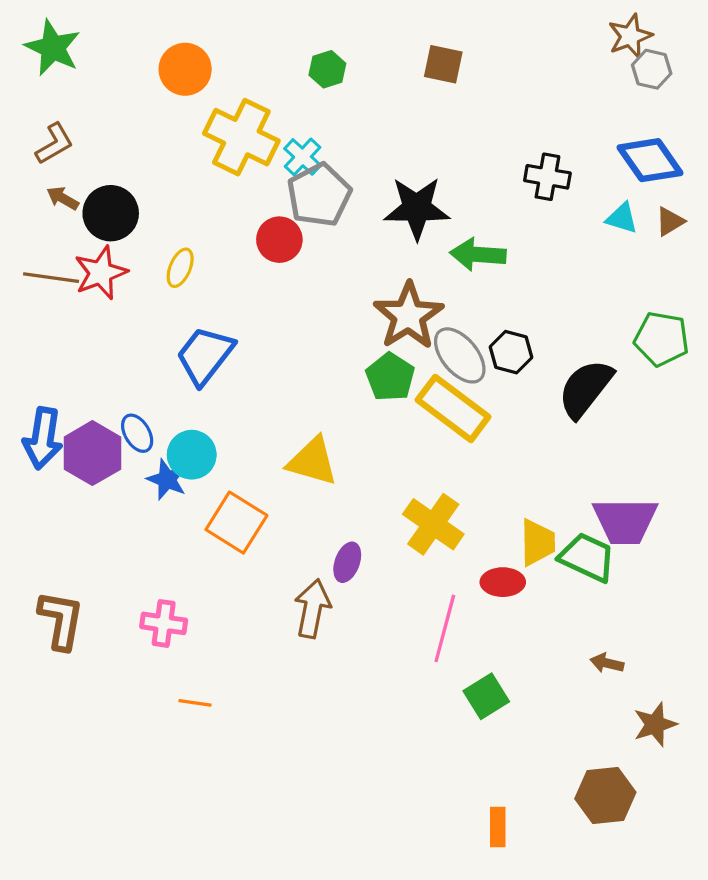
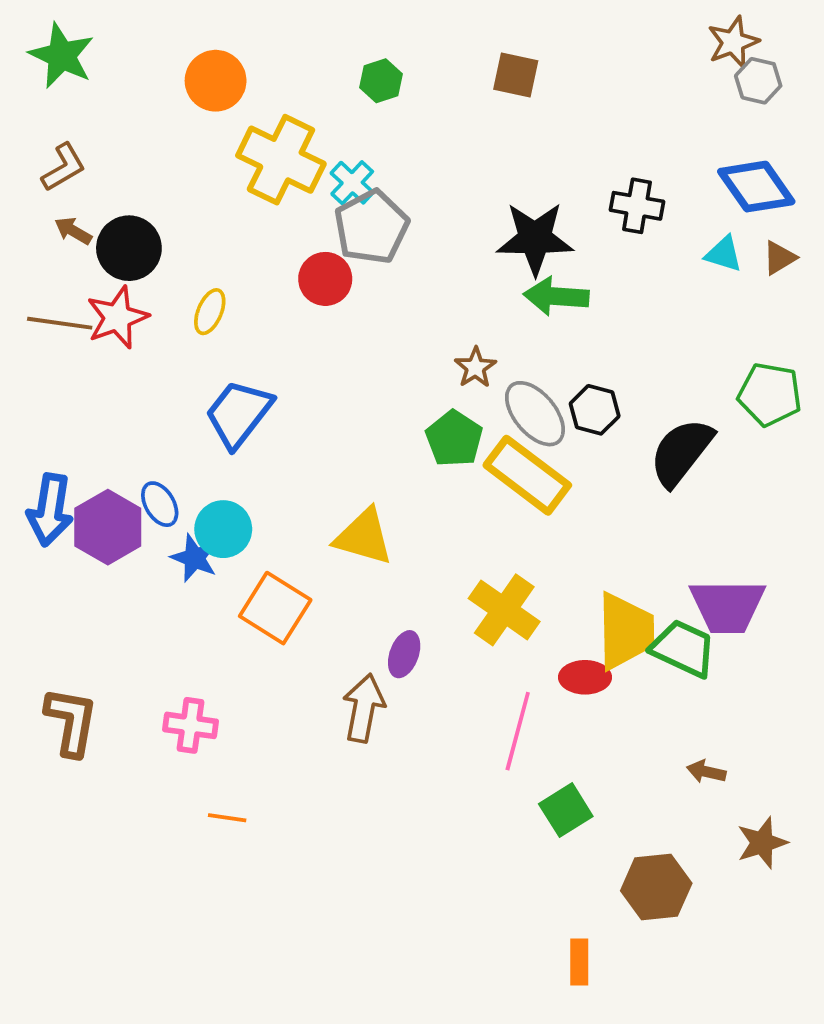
black star: (417, 208) -> (535, 239), moved
brown star: (408, 316) -> (475, 367), size x0.5
yellow trapezoid: (537, 542) -> (625, 631), size x1.4
brown hexagon: (605, 796) -> (656, 887), moved

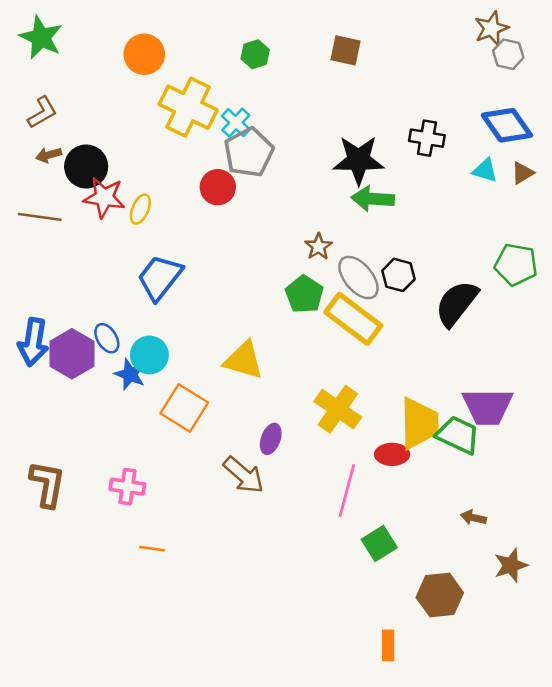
brown arrow: (73, 231) -> (49, 155), turned -45
red star: (117, 317) -> (104, 197), moved, turned 30
brown arrow: (364, 708) -> (244, 475), turned 120

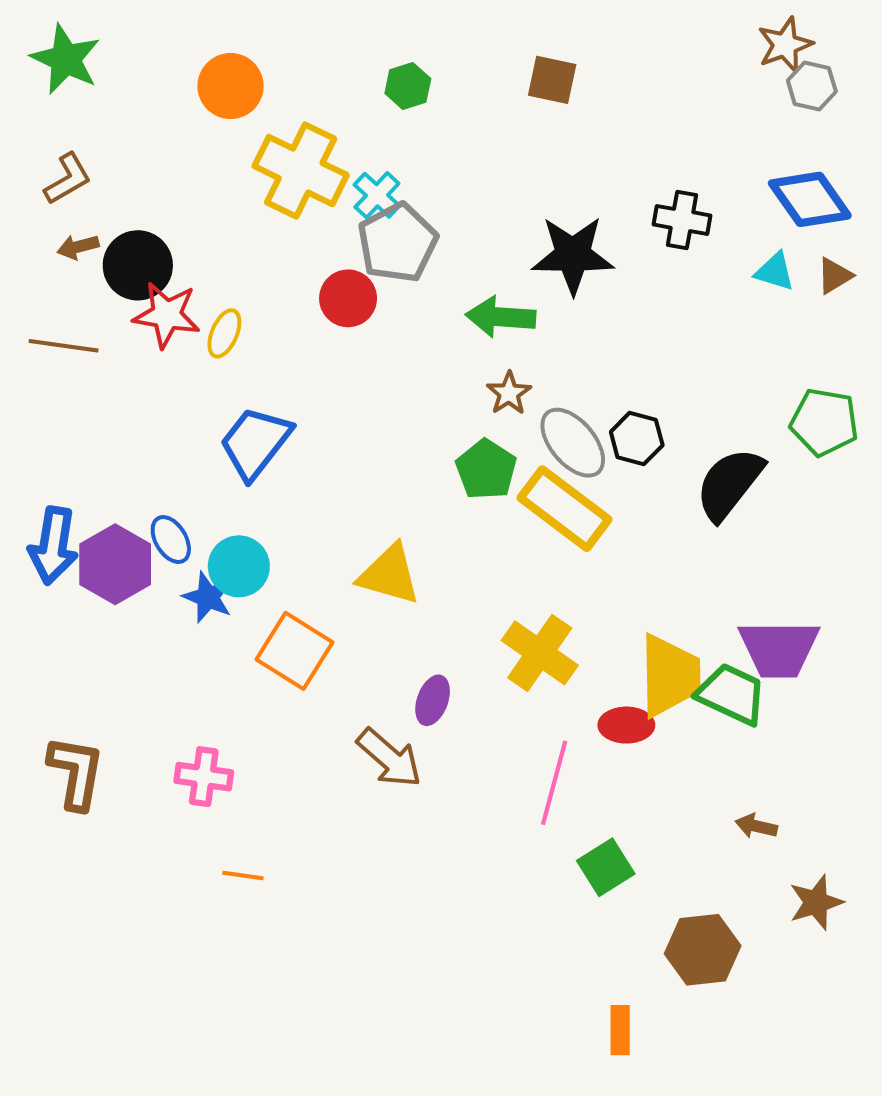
green arrow: (373, 199) -> (501, 317), moved

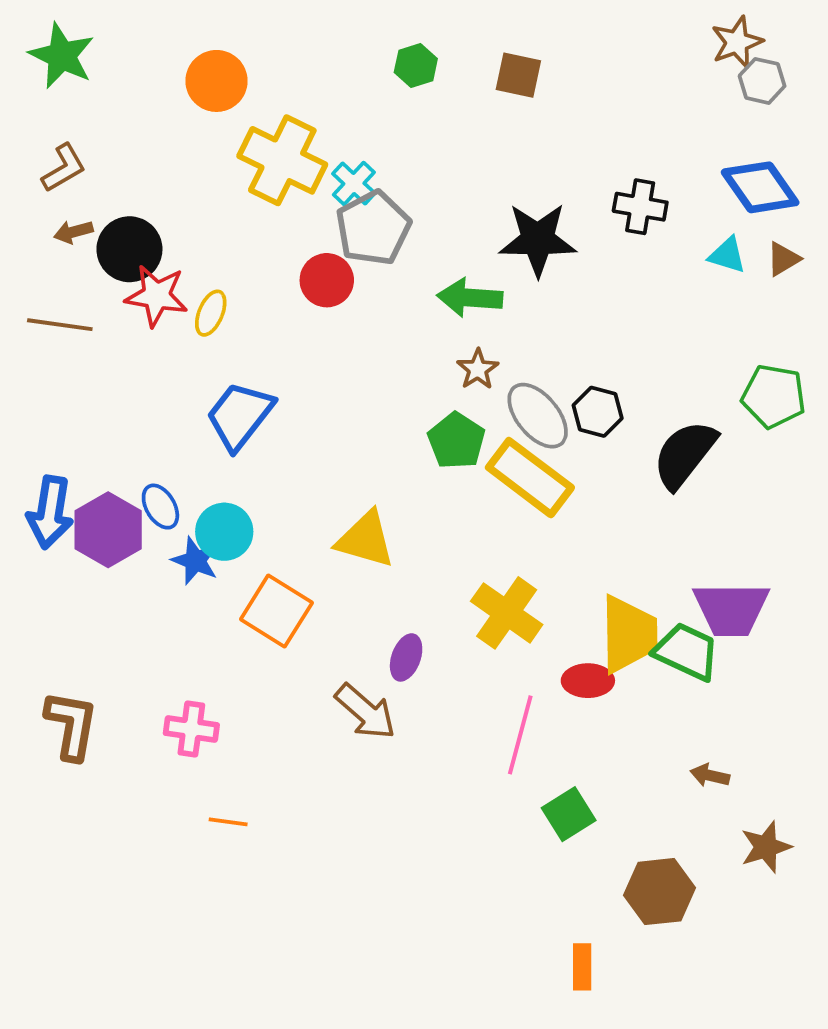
green hexagon: (408, 86) -> (416, 65), moved

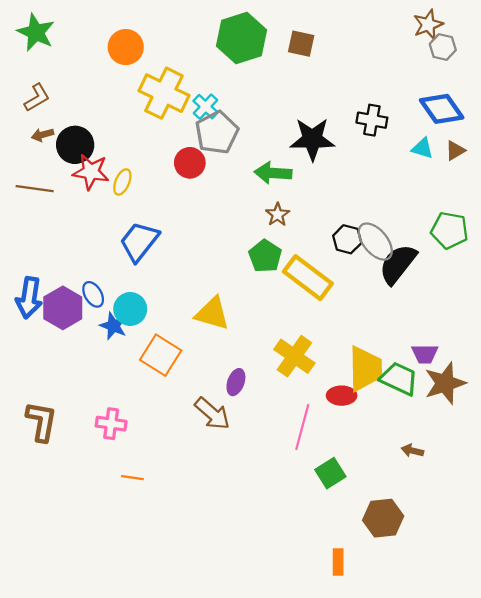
green hexagon: (416, 65) -> (242, 38), size x2.0
gray ellipse: (538, 416) -> (375, 242), moved
purple trapezoid: (731, 609) -> (425, 354), size x0.6
brown star: (766, 847) -> (445, 383), moved, size x1.4

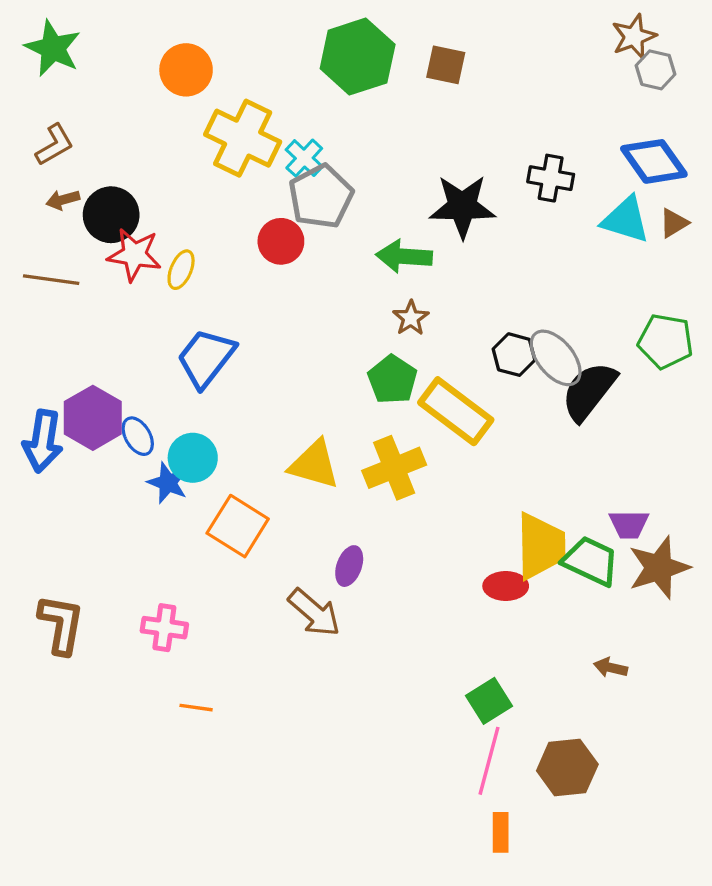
cyan triangle: (423, 148) -> (626, 220), size x1.5
purple hexagon: (63, 308) -> (93, 418), moved
yellow cross: (294, 356) -> (394, 468), moved, turned 33
pink line: (302, 427) -> (489, 761), moved

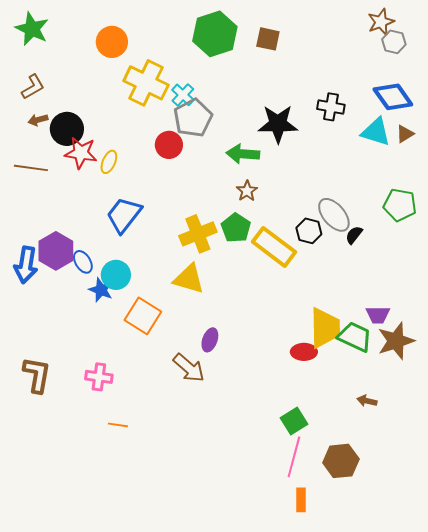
black hexagon: (514, 355) -> (309, 231), moved
black semicircle: (589, 391) -> (354, 235), size x0.5
yellow cross: (394, 468) -> (198, 234), moved

